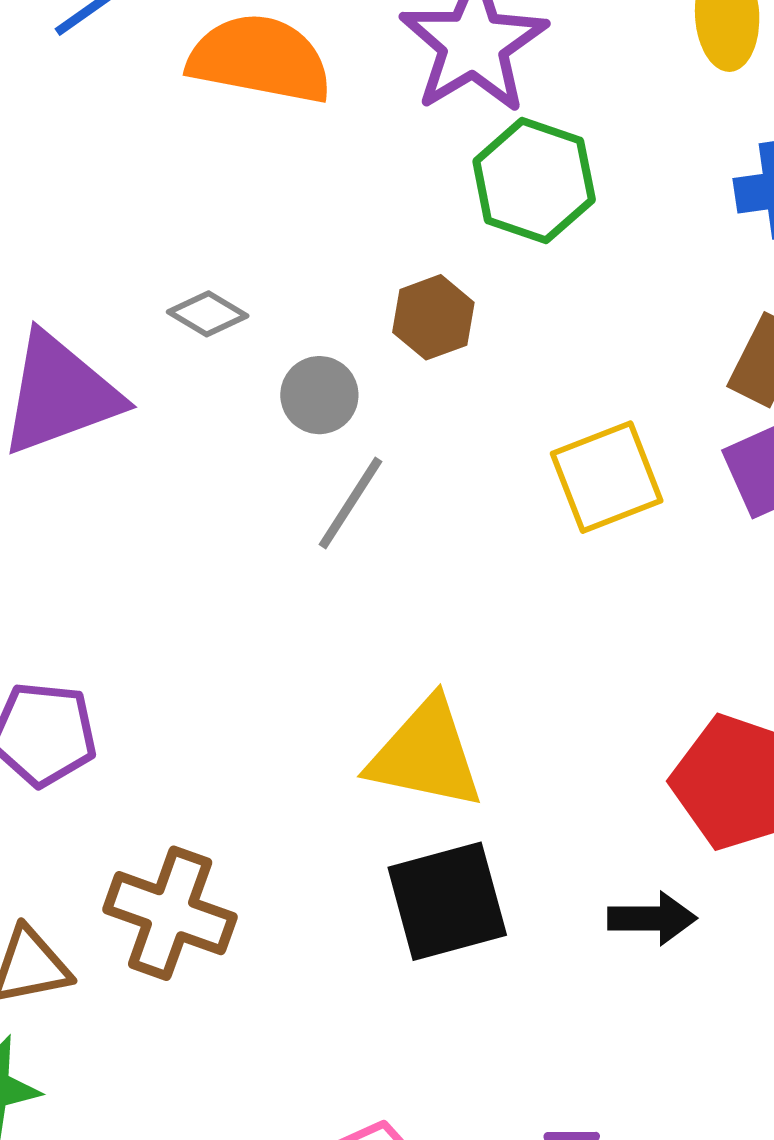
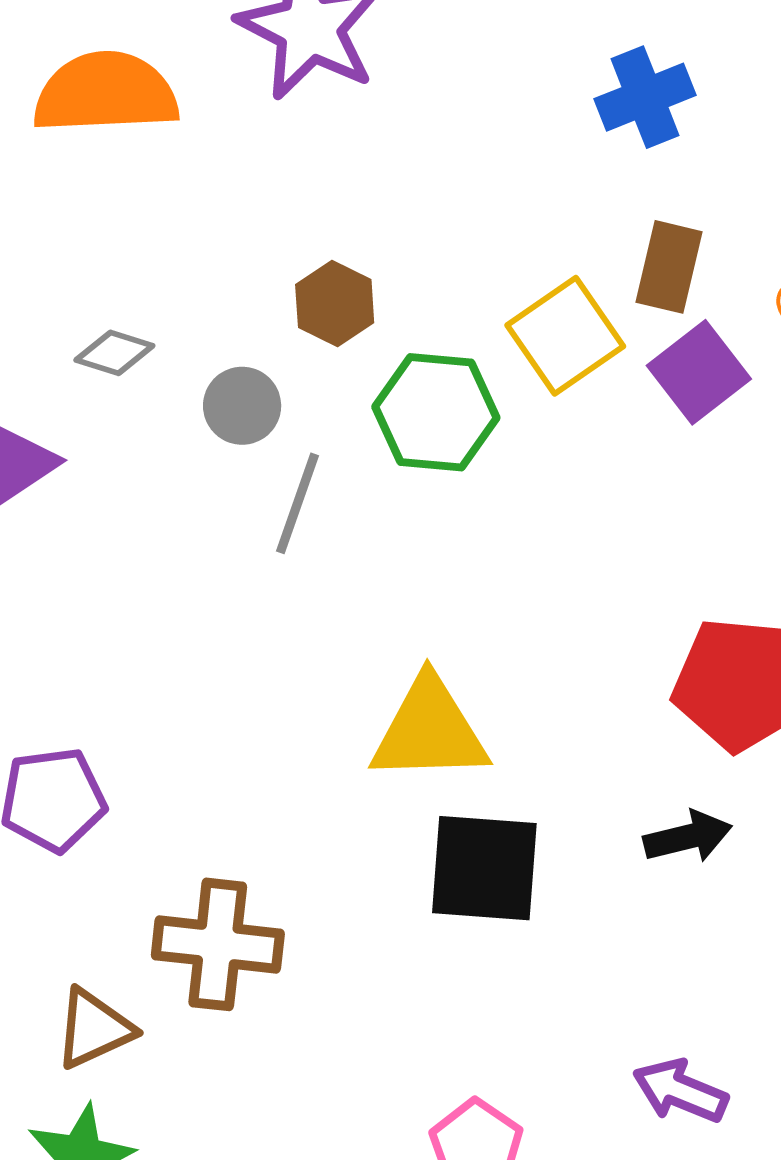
green hexagon: (534, 180) -> (436, 412), moved
yellow square: (607, 477) -> (565, 336), moved
black square: (447, 901) -> (484, 868), turned 33

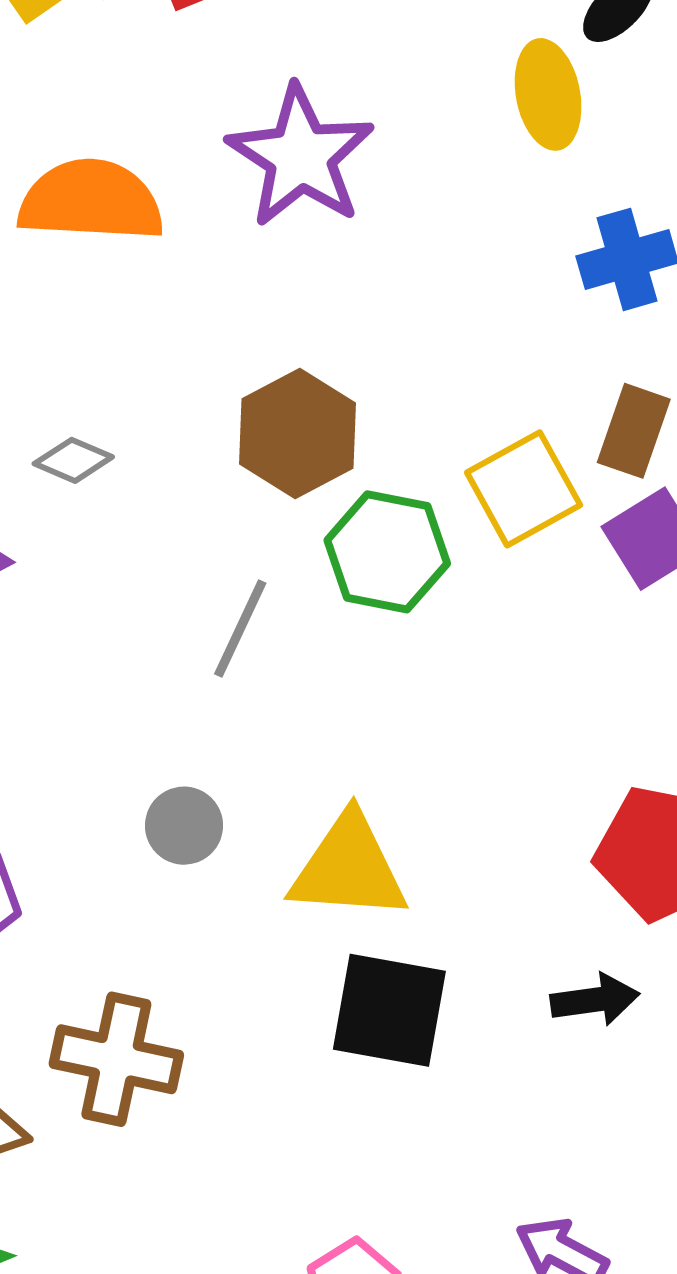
brown hexagon: (335, 304) -> (297, 434), size x1.5
gray circle: (242, 406) -> (184, 826), moved

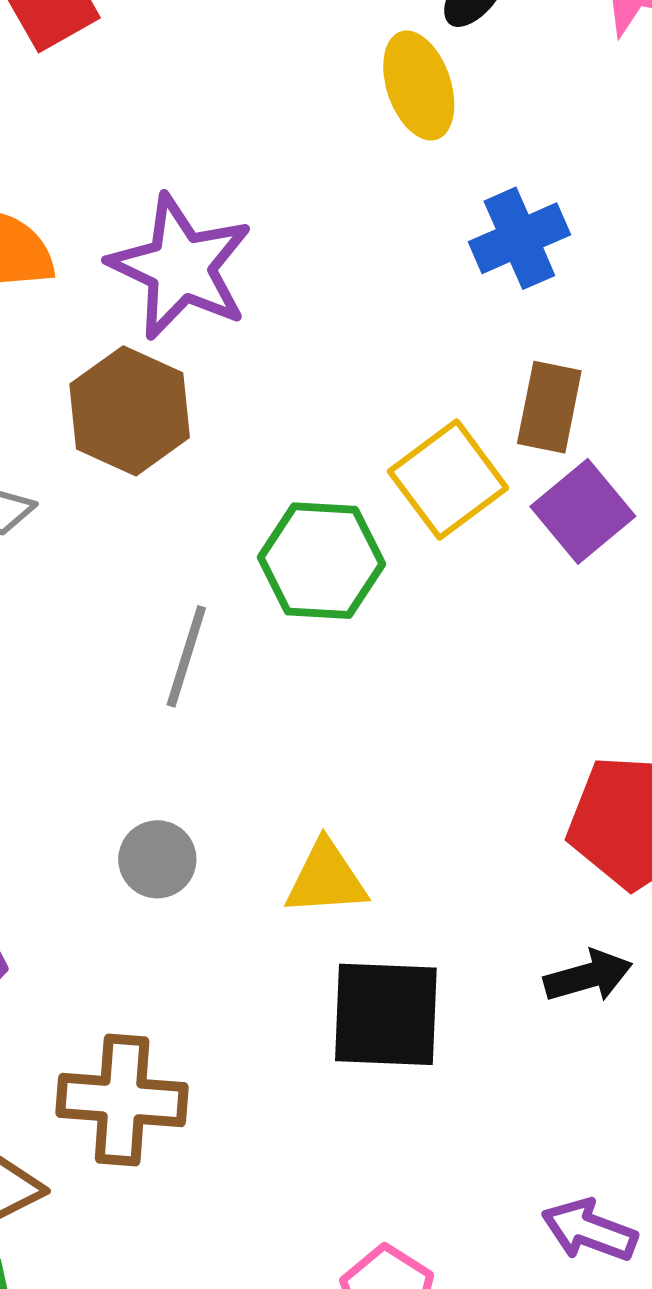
purple star: (301, 156) -> (181, 267), moved
brown hexagon: (297, 434) -> (130, 411), moved
yellow triangle: (349, 868) -> (326, 879), size x0.7

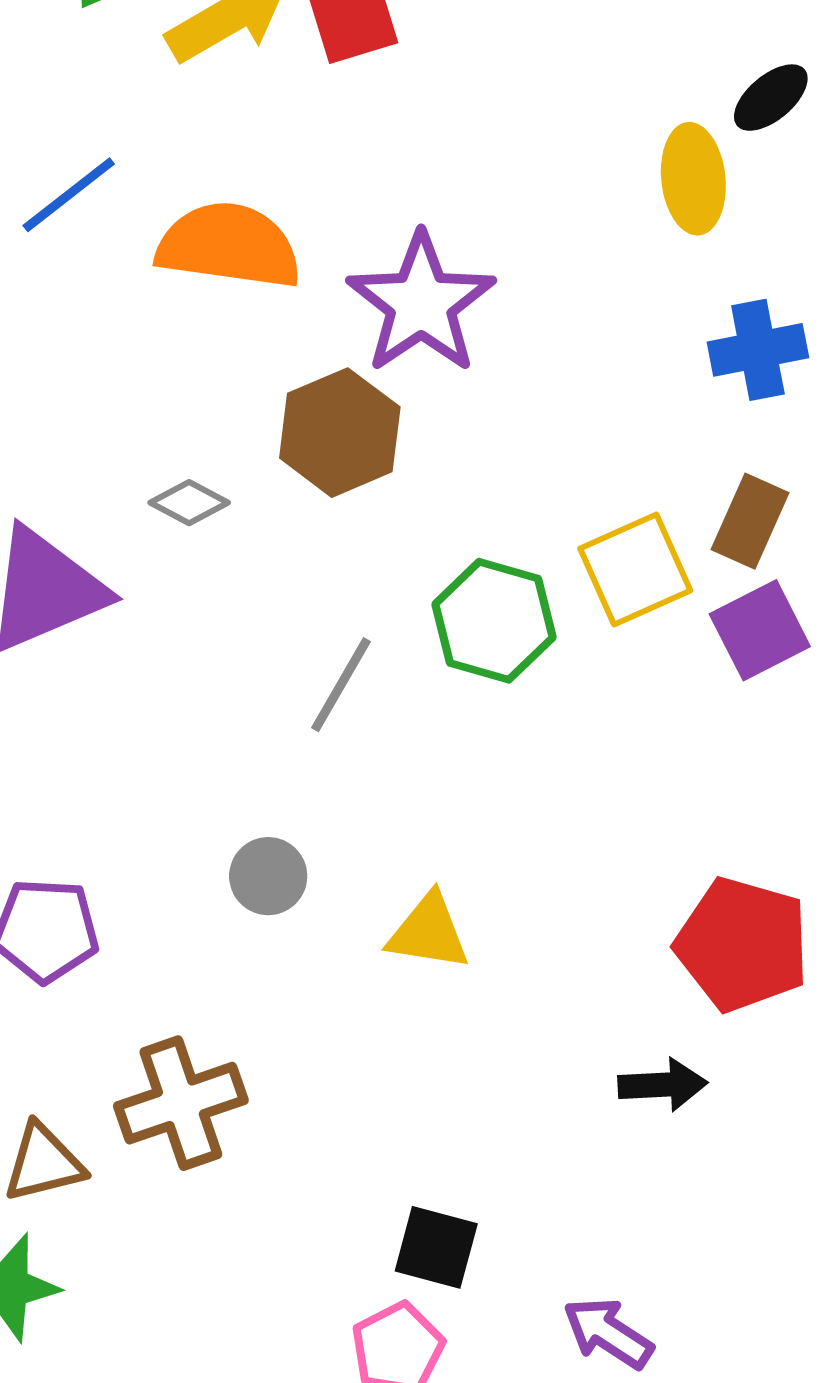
black square: (386, 1014) -> (436, 1247), moved, size x0.7
brown cross: (122, 1100) -> (181, 1103), turned -36

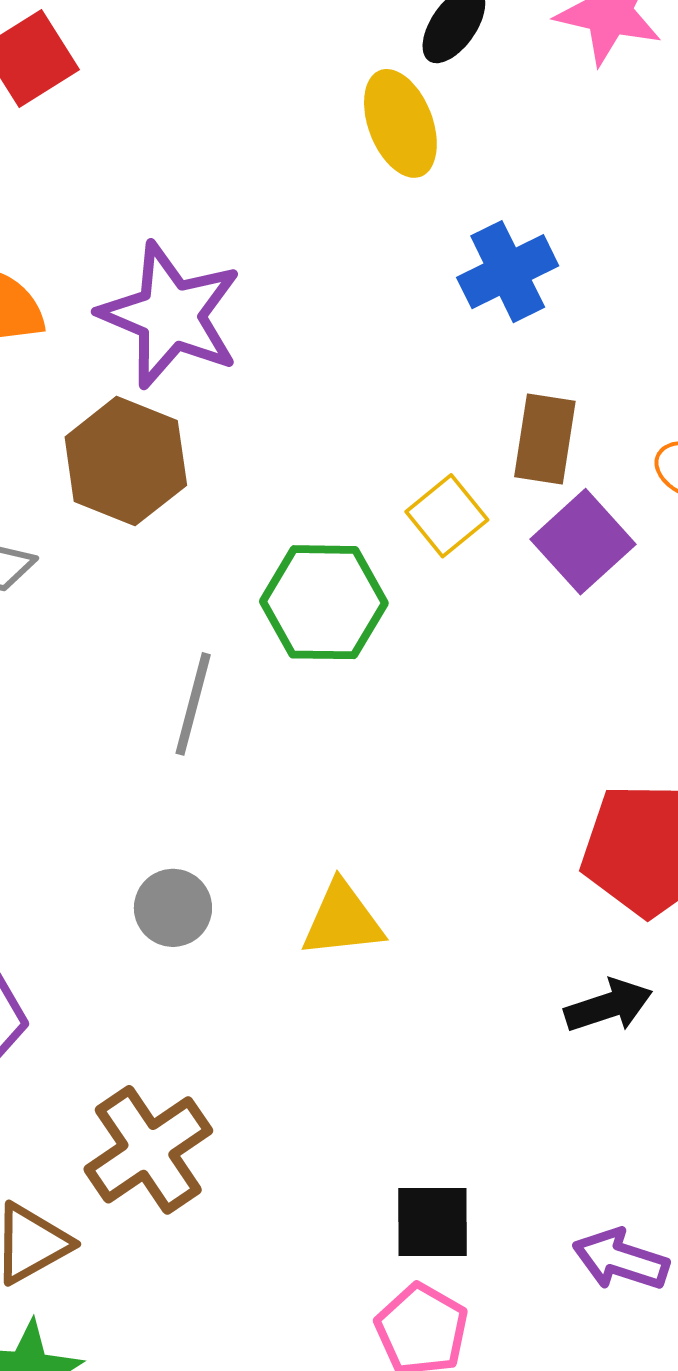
yellow square: (635, 570) -> (447, 516), size x0.7

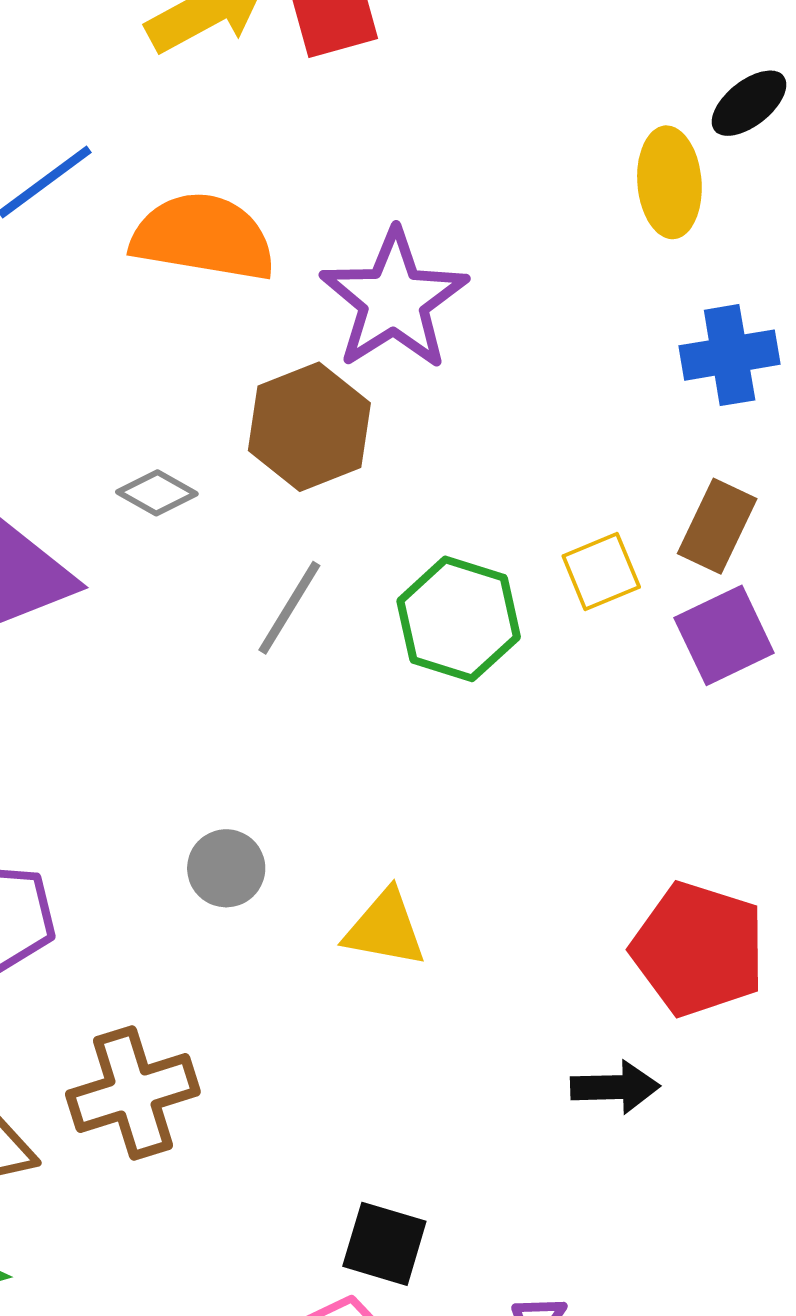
gray line: (193, 704) -> (289, 608), moved

